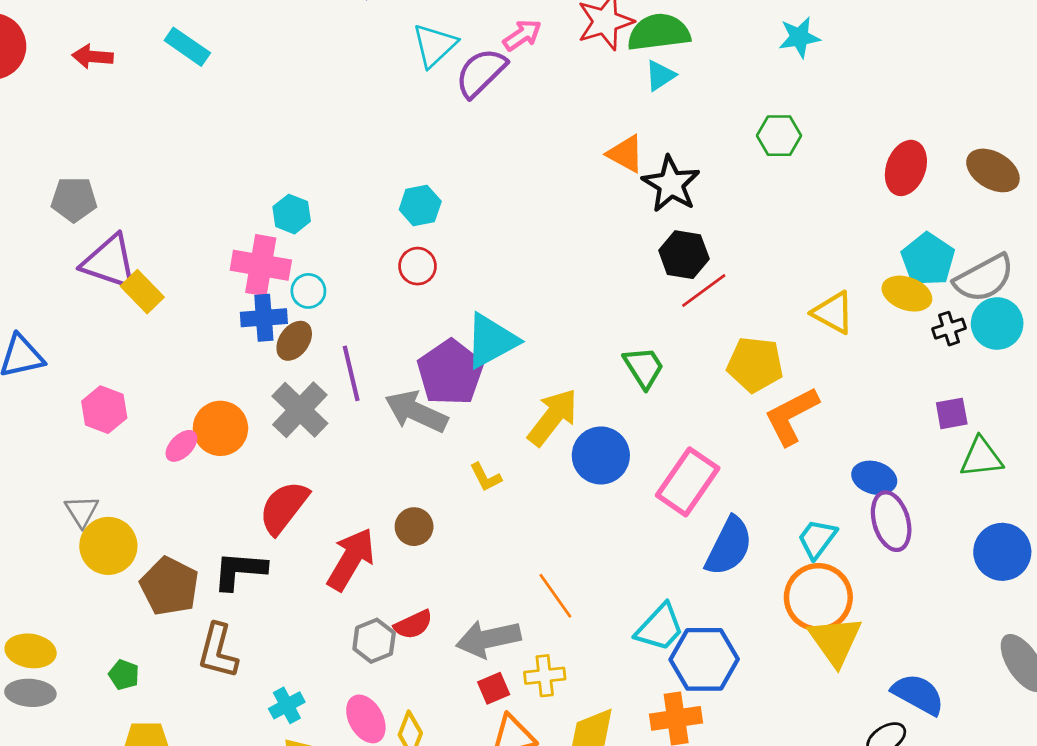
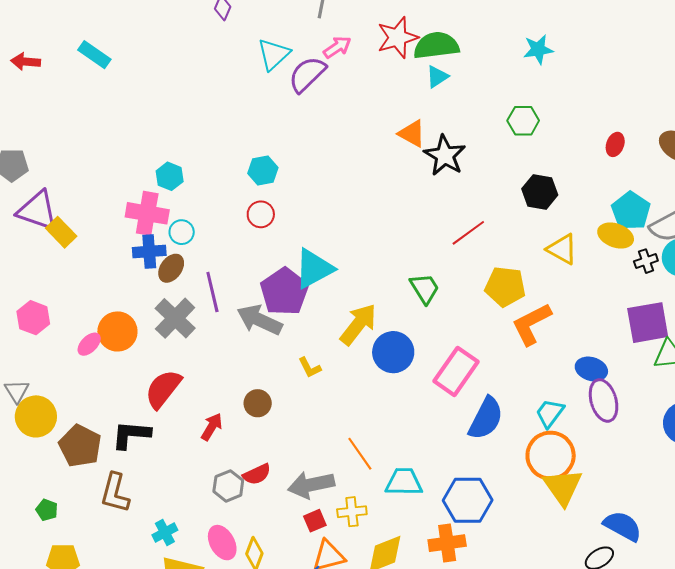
red ellipse: (906, 168) -> (615, 144), size x0.6
black hexagon: (684, 255) -> (540, 192), moved
purple square: (952, 413) -> (648, 323), size x1.8
red arrow: (351, 559) -> (212, 427), size x0.6
cyan trapezoid: (660, 628) -> (404, 482), moved, turned -132

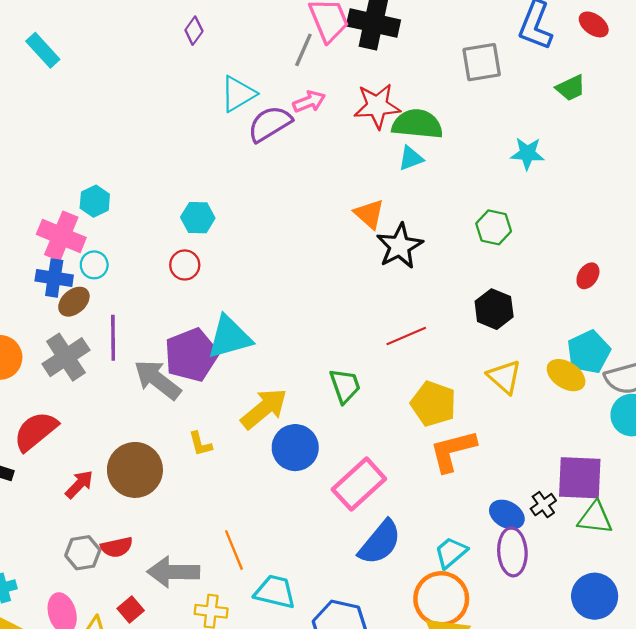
black cross: (646, 261) -> (543, 505), moved, turned -30
brown circle: (258, 403) -> (135, 470), size x1.8
red square: (315, 521) -> (131, 610), moved, turned -30

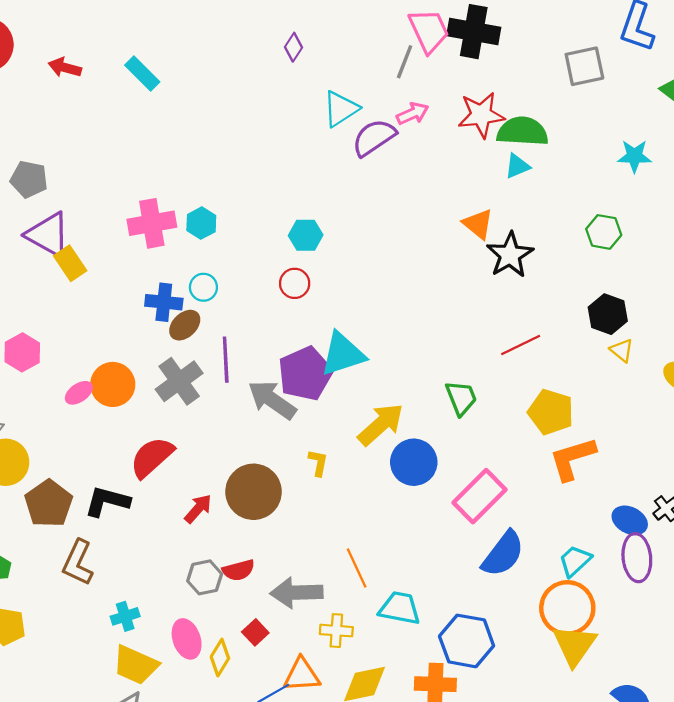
pink cross: (61, 236) -> (152, 223), moved, turned -30
yellow triangle: (504, 377) -> (622, 350), moved, size x0.7
yellow L-shape: (200, 444) -> (318, 463), turned -152

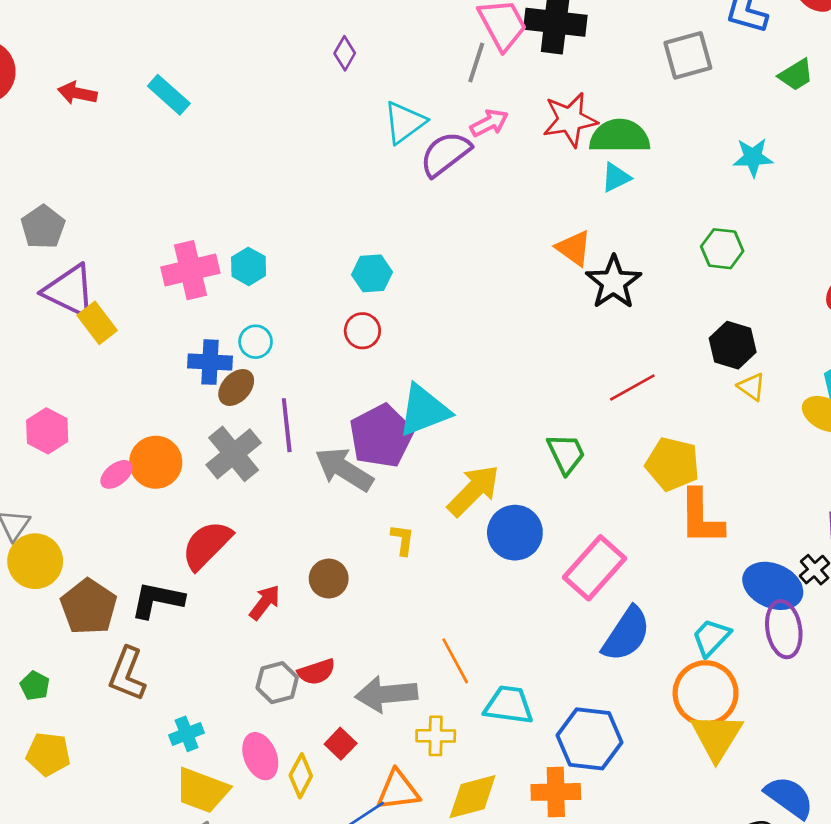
gray pentagon: (29, 179) -> (43, 227), turned 30
orange L-shape: (572, 459) -> (701, 517), turned -70
brown circle: (254, 492) -> (329, 579), size x0.6
blue ellipse: (630, 520) -> (773, 586), size x1.4

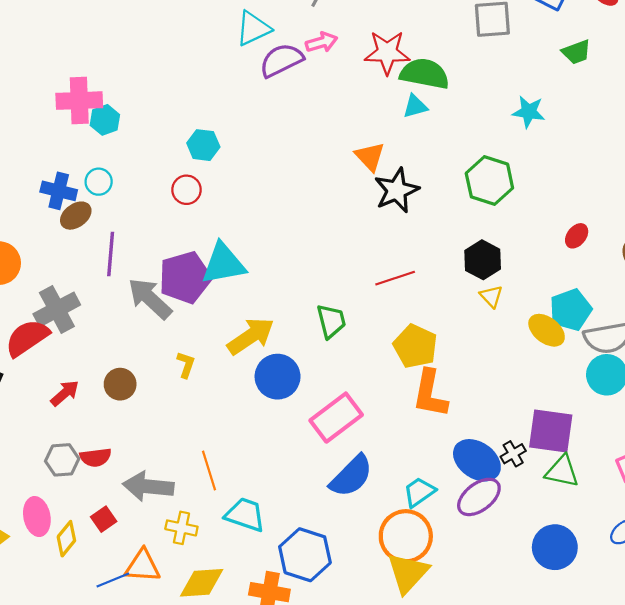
green hexagon: (722, 249) -> (489, 181), size x1.4
pink cross: (190, 270) -> (79, 101), moved
gray cross: (234, 454) -> (57, 309), moved
purple ellipse: (784, 629) -> (479, 497), turned 51

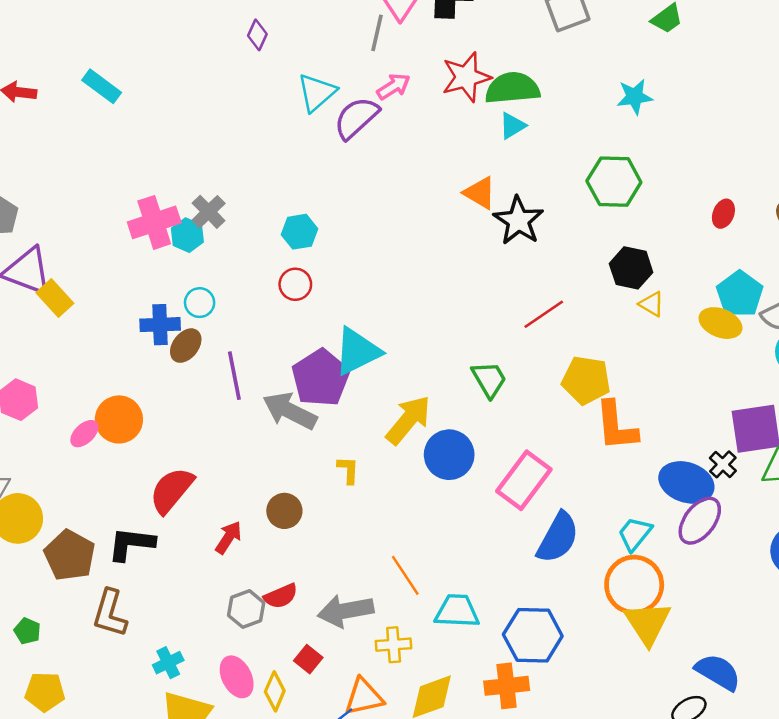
gray cross: (57, 309) -> (209, 212), moved, size x0.7

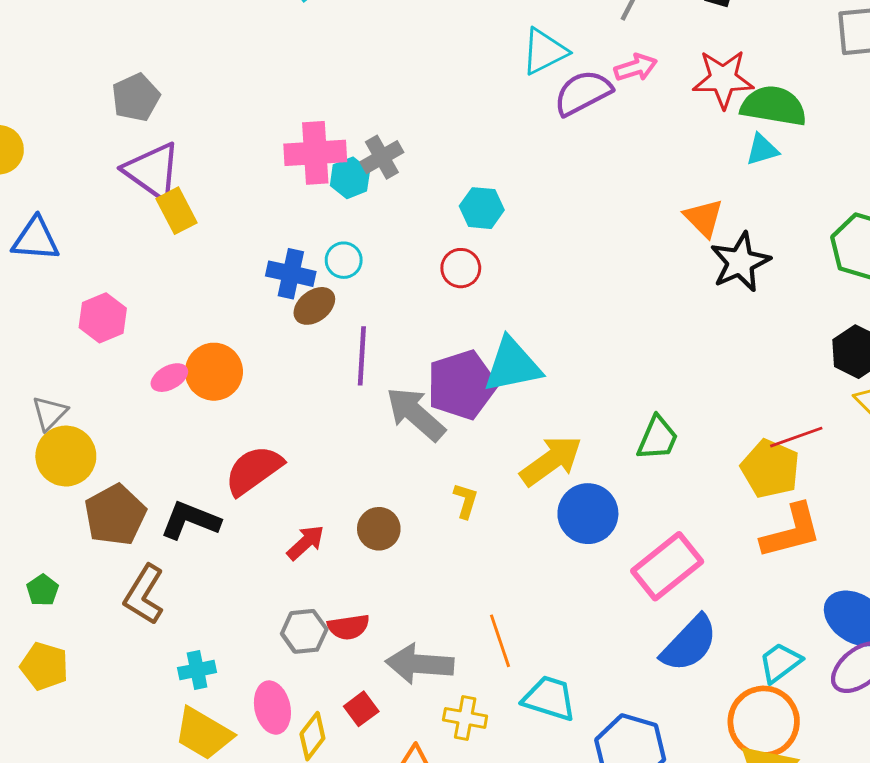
red line: (544, 314) -> (796, 437), moved
green trapezoid: (489, 379) -> (658, 438), turned 39
orange L-shape: (616, 426) -> (791, 531), turned -114

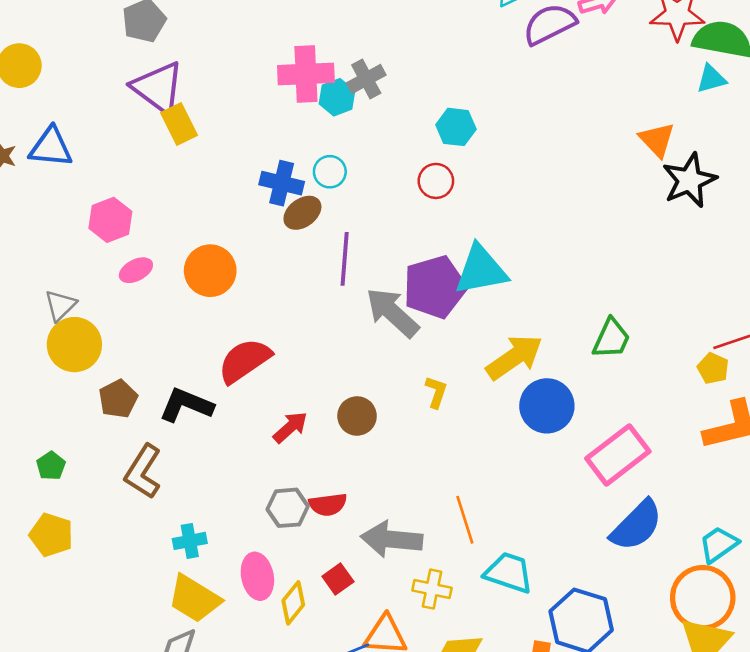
pink ellipse: (169, 378) -> (136, 270), moved
yellow pentagon: (770, 469) -> (713, 368), size x0.6
brown pentagon: (115, 515) -> (118, 399), size x0.7

